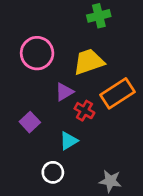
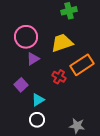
purple triangle: (64, 92) -> (33, 59), moved
cyan triangle: (69, 141) -> (38, 100), moved

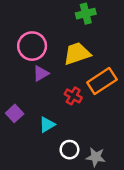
purple square: (21, 85) -> (15, 113), moved
white circle: (37, 120) -> (69, 150), moved

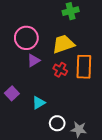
orange rectangle: (102, 81) -> (84, 67), turned -55
red cross: (73, 96) -> (60, 70), moved

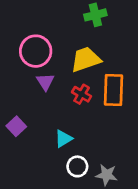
purple triangle: (34, 61) -> (45, 82), turned -32
cyan triangle: (39, 103) -> (63, 139), moved

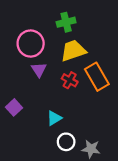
green cross: (95, 15) -> (66, 22), moved
orange rectangle: (113, 90) -> (97, 77), turned -32

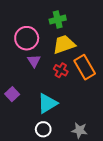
cyan triangle: (54, 118) -> (47, 103), size x1.5
white circle: (66, 142) -> (43, 129), moved

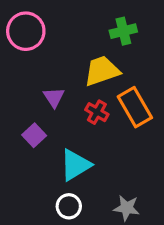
green cross: (58, 20) -> (123, 31), moved
pink circle: (27, 38) -> (26, 31), moved
purple square: (12, 94) -> (34, 135), moved

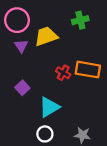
yellow trapezoid: (102, 71) -> (46, 36), moved
purple triangle: (54, 97) -> (21, 46), moved
orange rectangle: (135, 107) -> (88, 70), turned -50

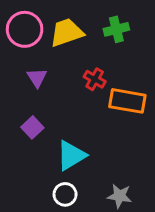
yellow trapezoid: (46, 36) -> (67, 32), moved
purple triangle: (21, 46) -> (37, 78), moved
red cross: (63, 73) -> (95, 79), moved

